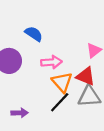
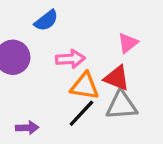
blue semicircle: (34, 34) -> (46, 21), turned 108
orange triangle: (62, 82) -> (85, 86), turned -40

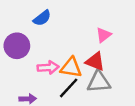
pink arrow: (70, 59) -> (48, 67), moved

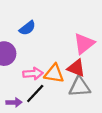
pink triangle: (104, 35) -> (84, 44), size x1.5
black line: (69, 88) -> (35, 94), moved

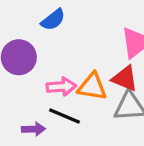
black line: (35, 94) -> (64, 116), turned 70

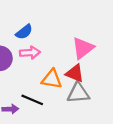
pink arrow: (61, 87) -> (30, 53), moved

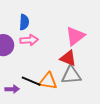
blue semicircle: (24, 32) -> (24, 22), turned -49
orange triangle: (52, 79) -> (48, 81), moved

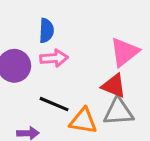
black line: (31, 81) -> (54, 104), moved

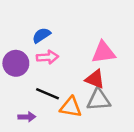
blue semicircle: (46, 31) -> (41, 35), turned -126
pink triangle: (124, 52) -> (104, 52), turned 30

